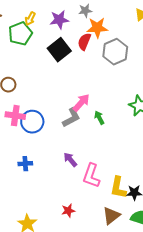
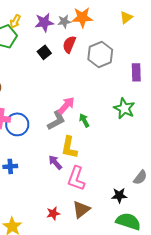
gray star: (85, 11) -> (64, 21), moved
orange star: (97, 28) -> (82, 17), moved
black square: (59, 50) -> (44, 52), size x0.6
yellow L-shape: (118, 188) -> (69, 147), moved
brown triangle: (111, 216) -> (81, 209), moved

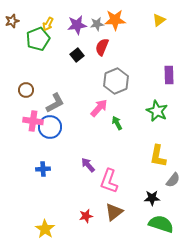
gray hexagon: (100, 54) -> (116, 81), moved
gray L-shape: (56, 120) -> (55, 103), moved
yellow L-shape: (69, 147) -> (158, 156), moved

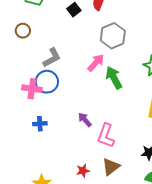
brown circle: (26, 90) -> (23, 31), moved
pink cross: (33, 121) -> (32, 89), moved
green arrow: (117, 123) -> (114, 78), size x1.6

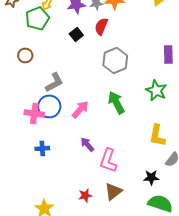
pink arrow: (96, 63) -> (80, 109), moved

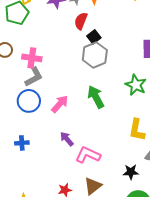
black square: (76, 34) -> (94, 37), moved
pink cross: (34, 113) -> (32, 58), moved
pink L-shape: (108, 160) -> (88, 155), turned 95

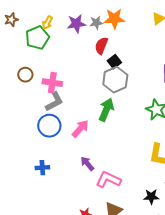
green arrow: (96, 97) -> (106, 110), moved, turned 50

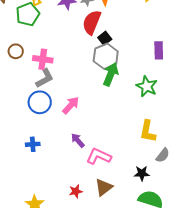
red semicircle: (101, 46) -> (92, 22), size x1.4
green arrow: (106, 110) -> (111, 74), moved

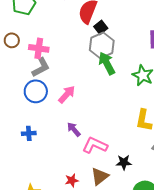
green arrow: (111, 74) -> (107, 63), turned -50
black star: (142, 173) -> (124, 162), moved

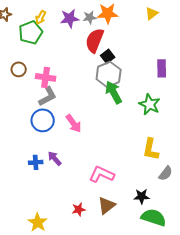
pink arrow: (67, 94) -> (74, 123), turned 102
purple arrow: (74, 129) -> (55, 158), moved
black star: (124, 162) -> (142, 196), moved

